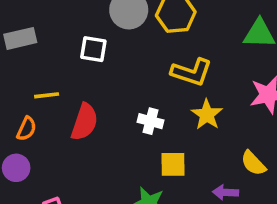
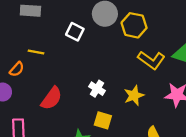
yellow L-shape: (192, 72) -> (151, 60), moved
red semicircle: (84, 122) -> (52, 98), moved

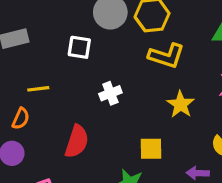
yellow L-shape: (151, 60) -> (166, 56), moved
white cross: (97, 89) -> (110, 93), moved, turned -35

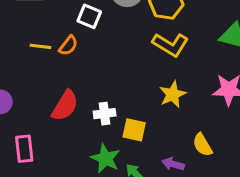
white cross: (110, 93) -> (105, 114), moved
orange semicircle: (21, 119) -> (68, 46), moved

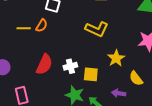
yellow L-shape: (171, 45) -> (97, 29), moved
yellow star: (173, 94) -> (116, 58), moved

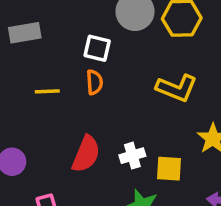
orange semicircle: (42, 25) -> (94, 82), moved, turned -32

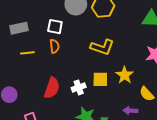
gray rectangle: (25, 33) -> (19, 28), moved
yellow square: (169, 169) -> (100, 79), moved

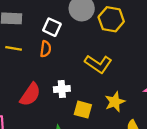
yellow square: (100, 79) -> (83, 110), moved
white cross: (79, 87) -> (62, 89), moved

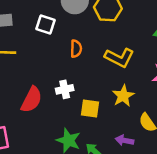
orange semicircle: (46, 49) -> (76, 49), moved
yellow L-shape: (98, 64) -> (119, 58), moved

